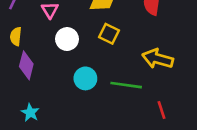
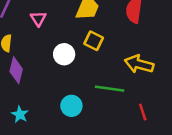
white circle: (67, 39) -> (64, 54), moved
cyan circle: (85, 78) -> (71, 106), moved

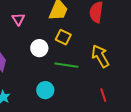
yellow arrow: (139, 64) -> (100, 56), turned 45
green line: (110, 89) -> (66, 65), moved

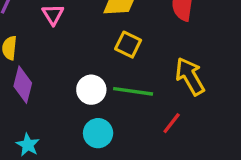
white circle: (39, 48) -> (91, 90), moved
red line: (103, 95) -> (172, 123), moved, turned 56

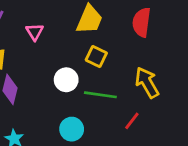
white circle: (91, 90) -> (66, 80), moved

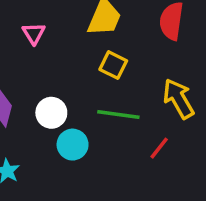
white circle: (66, 80) -> (51, 113), moved
cyan circle: (72, 129) -> (73, 145), moved

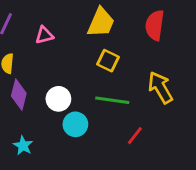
pink triangle: (34, 33) -> (44, 35), turned 48
red line: (159, 148) -> (135, 136), moved

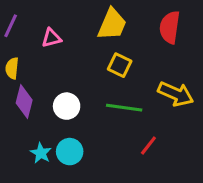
yellow arrow: (160, 88) -> (176, 94), turned 144
cyan circle: (75, 124) -> (70, 152), moved
cyan star: (23, 146) -> (41, 153), moved

